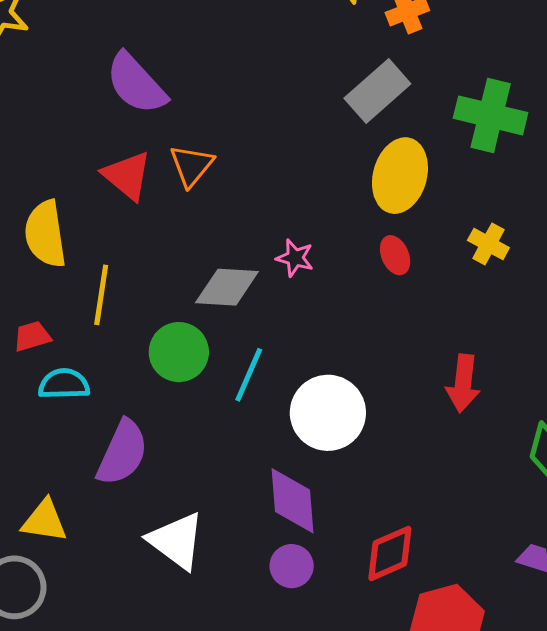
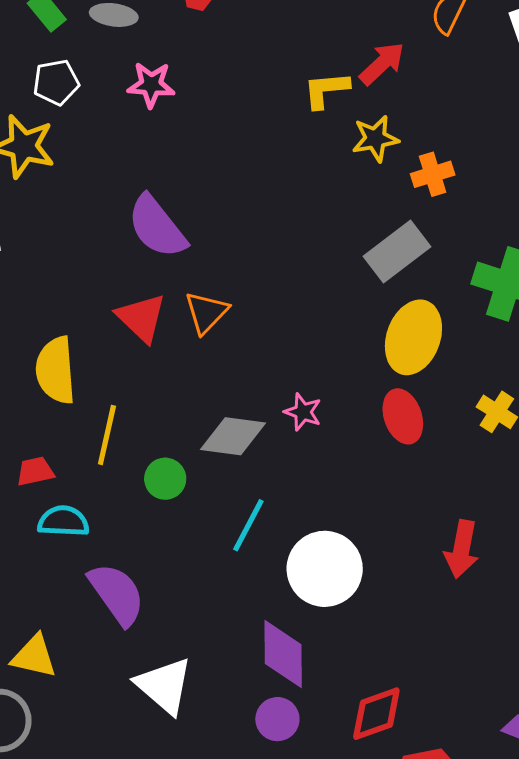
red ellipse: (395, 255) -> (403, 416), size x1.4
green circle: (179, 352) -> (165, 479), moved, size x0.7
purple semicircle: (122, 453) -> (117, 594), turned -64

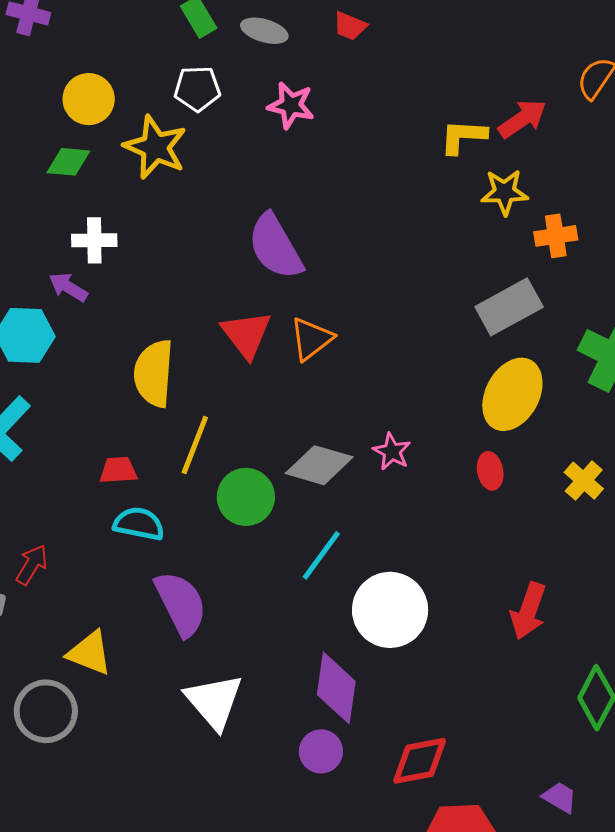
red ellipse: (403, 416) -> (490, 471), size x0.7
green circle: (165, 479) -> (246, 497), size x1.4

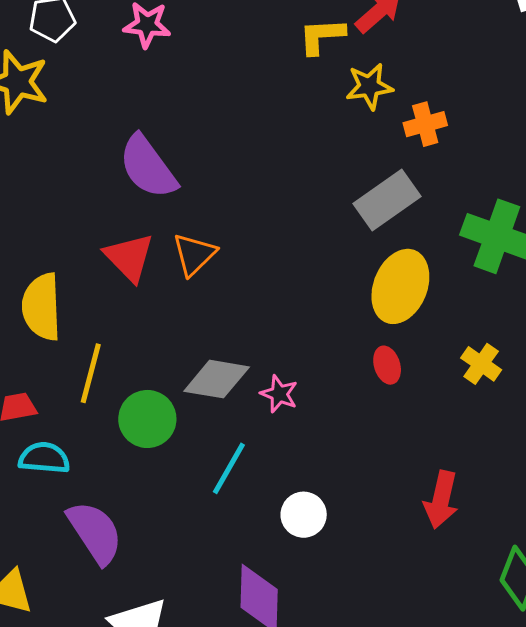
pink star: (392, 452) -> (279, 394), moved
white circle: (390, 610) -> (304, 515), size x0.6

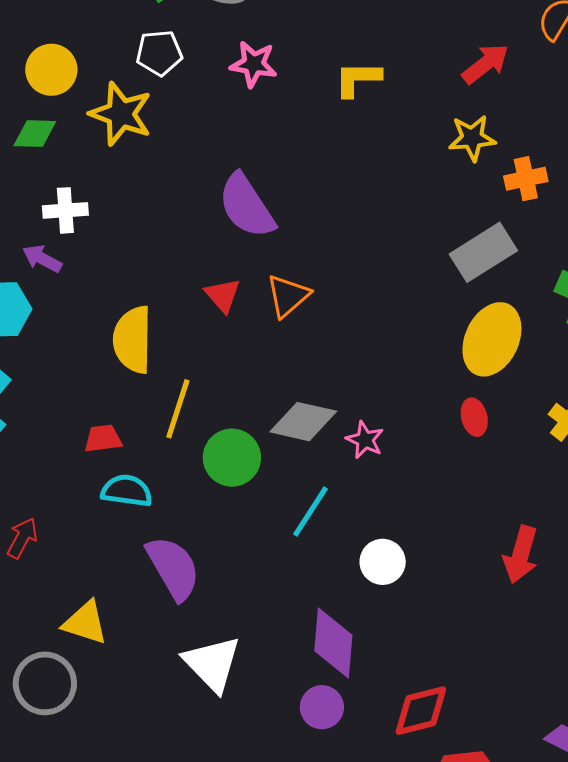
yellow L-shape: (322, 36) -> (358, 79), moved
red triangle: (129, 257) -> (223, 295), size x0.7

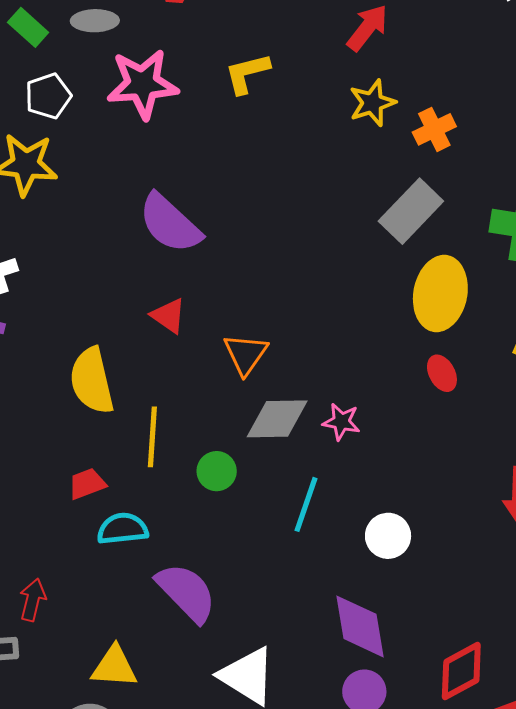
pink star: (254, 64) -> (142, 84), size x1.5
orange triangle: (288, 296) -> (245, 354), moved
green circle: (232, 458) -> (217, 471), size x0.7

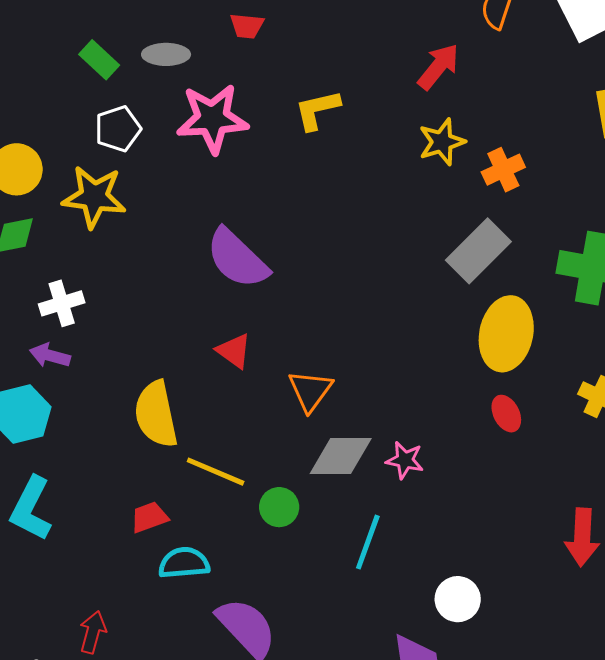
yellow line: (152, 437) -> (216, 472), turned -72
white circle: (388, 536) -> (458, 599), moved

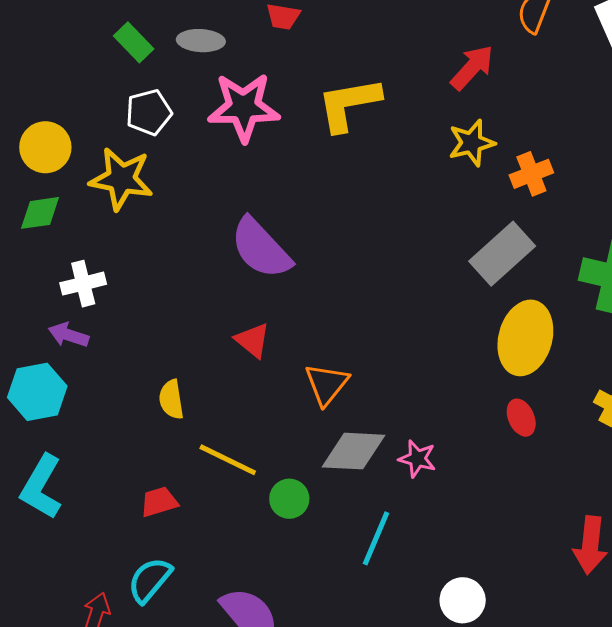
yellow L-shape: (317, 110) -> (349, 104), size x1.4
yellow semicircle: (156, 414) -> (171, 399), size x0.6
cyan semicircle: (184, 563) -> (150, 580), moved, turned -48

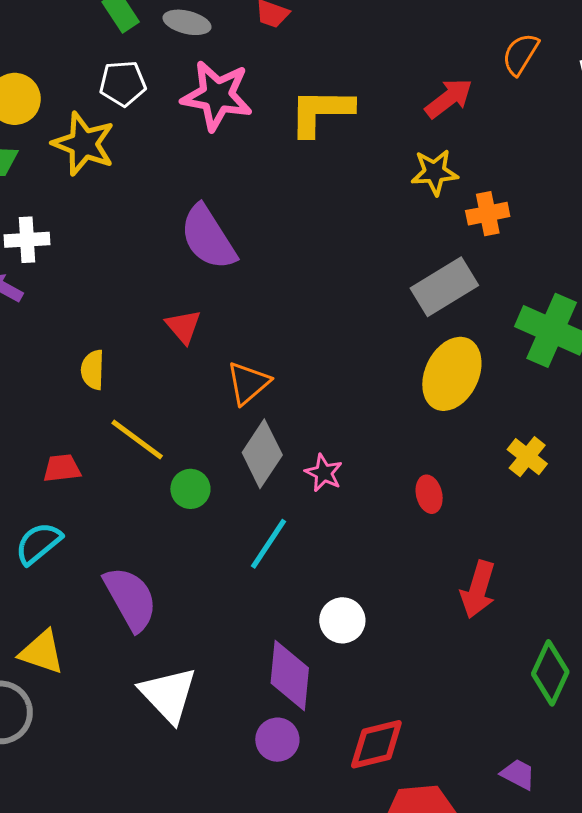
red ellipse: (521, 418) -> (429, 494), moved
gray diamond: (353, 451) -> (262, 454), turned -70

